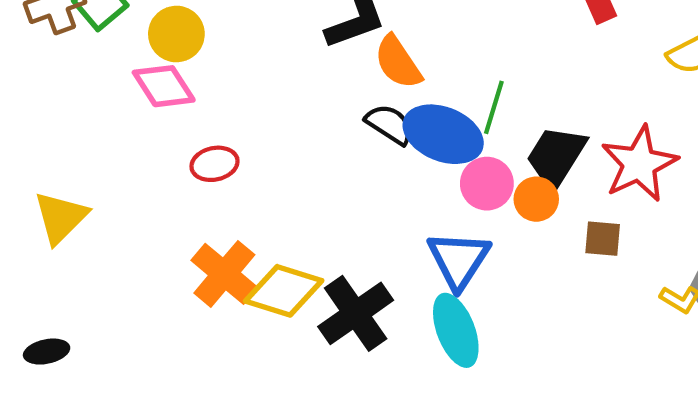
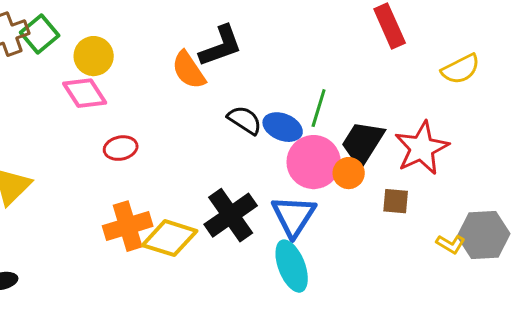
orange semicircle: (398, 62) -> (189, 70), moved
blue ellipse: (443, 134) -> (283, 127), size x0.7
pink circle: (487, 184) -> (314, 162), size x1.4
orange cross: (224, 274) -> (128, 226), turned 33
black cross: (356, 313) -> (231, 215), moved

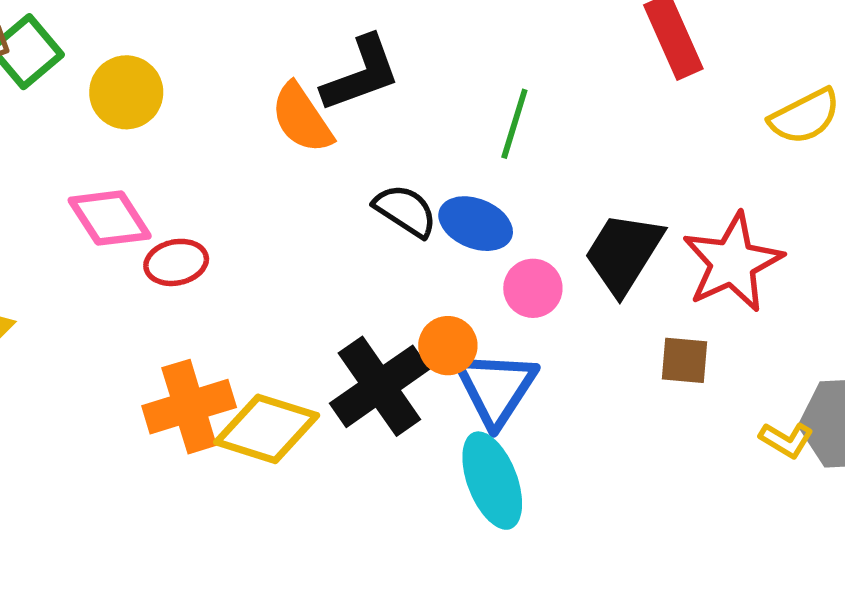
pink diamond: (85, 93) -> (110, 218), moved
green line: (319, 108) -> (514, 124), moved
pink circle: (314, 162) -> (533, 288), size x0.6
orange circle: (349, 173) -> (448, 346), moved

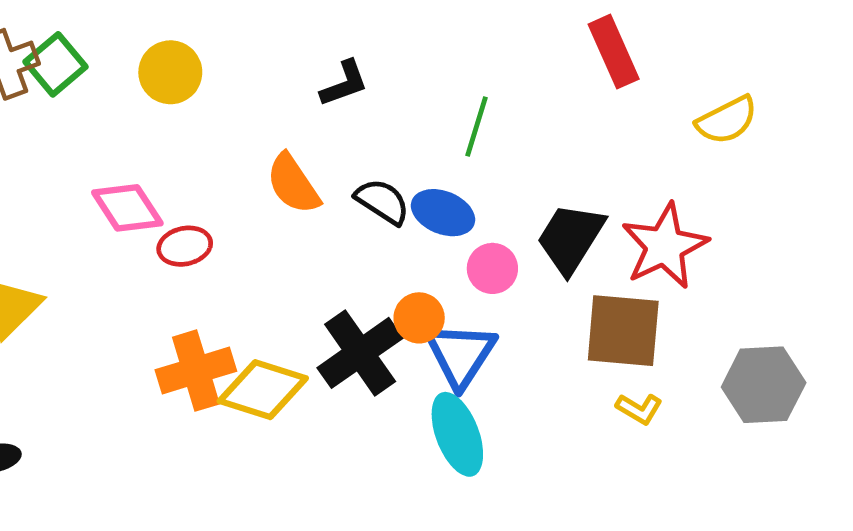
black L-shape: (361, 74) -> (344, 83), size x0.7
yellow circle: (126, 92) -> (170, 72), moved
orange semicircle: (302, 118) -> (293, 184), moved
brown square: (685, 360) -> (623, 331), size x1.8
yellow L-shape: (786, 440) -> (639, 409), moved

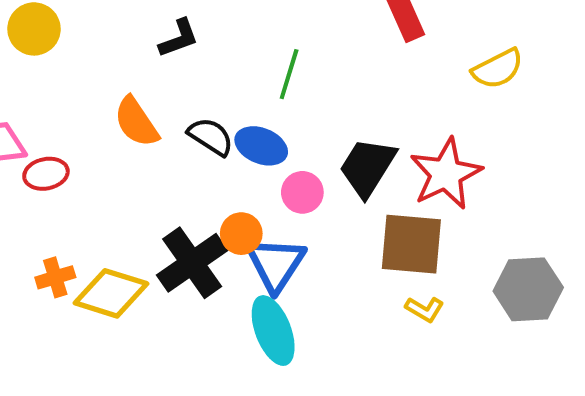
orange cross: (196, 371) -> (55, 277), size x0.6

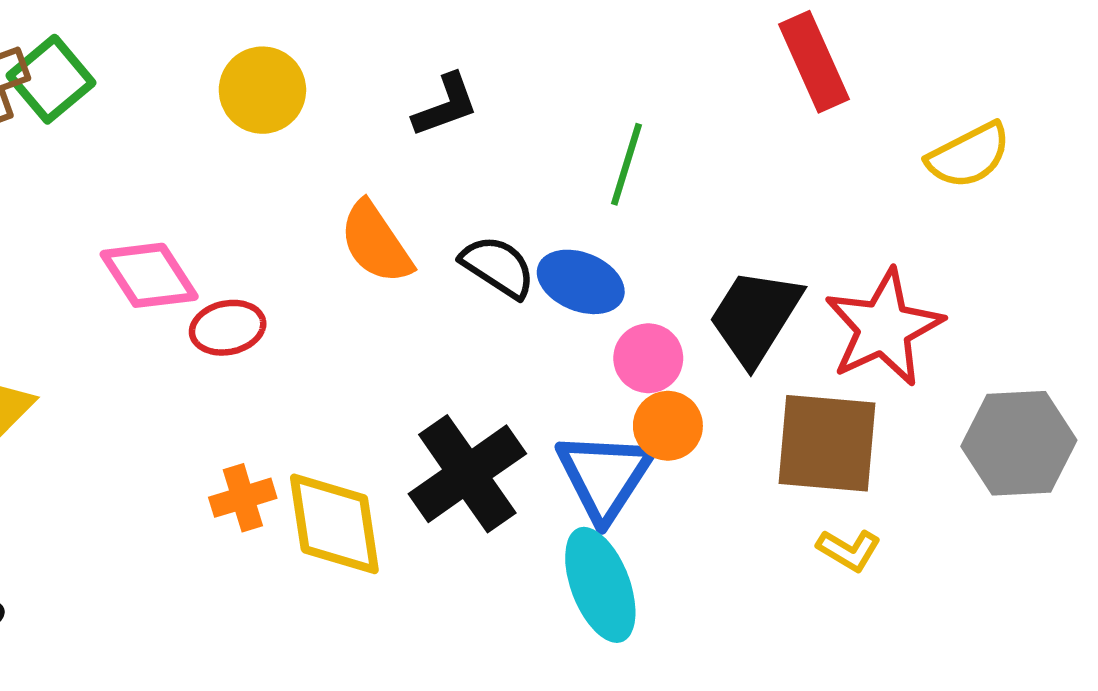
yellow circle: (34, 29) -> (262, 90), moved
orange circle: (241, 234) -> (668, 426), moved
gray hexagon: (528, 289) -> (1019, 443), moved
yellow diamond: (111, 293) -> (334, 524), turned 64

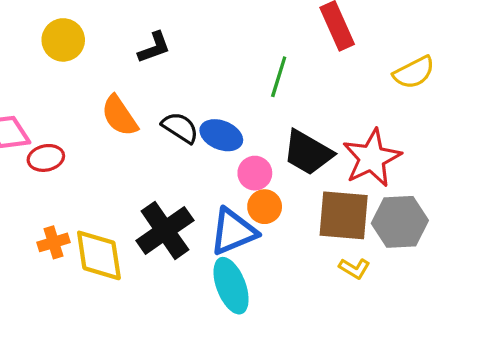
green line: (626, 164) -> (279, 77), moved
black trapezoid: (755, 317) -> (308, 153), turned -92
gray hexagon: (1019, 443) -> (400, 222), moved
blue triangle: (605, 476) -> (233, 232), turned 34

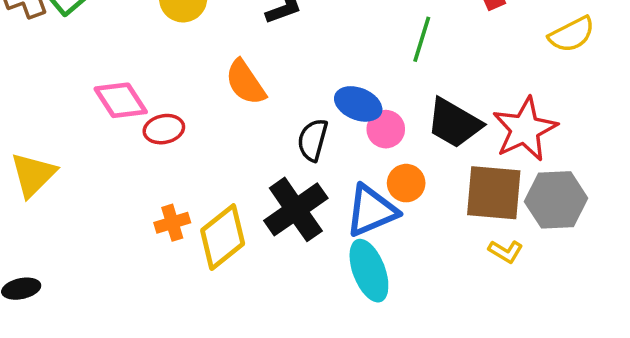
black semicircle: (180, 128) -> (313, 140), moved, turned -108
pink circle: (255, 173) -> (386, 129), moved
yellow diamond: (99, 255) -> (223, 237), turned 60

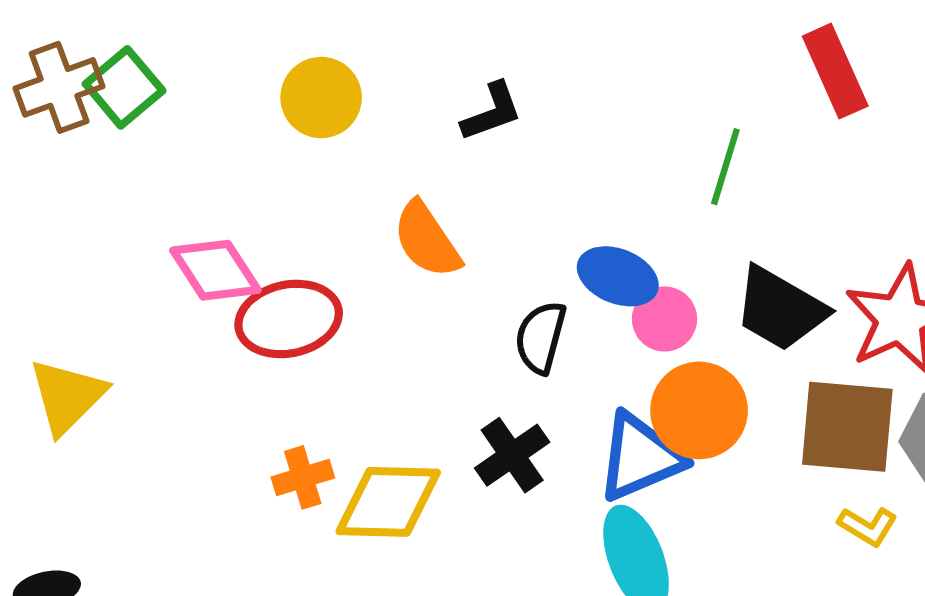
red ellipse: (164, 129) -> (289, 319), size x1.5
orange circle: (406, 183) -> (699, 410), size x1.5
black cross: (296, 209) -> (512, 455), size x0.7
yellow diamond: (223, 237) -> (388, 502), turned 40

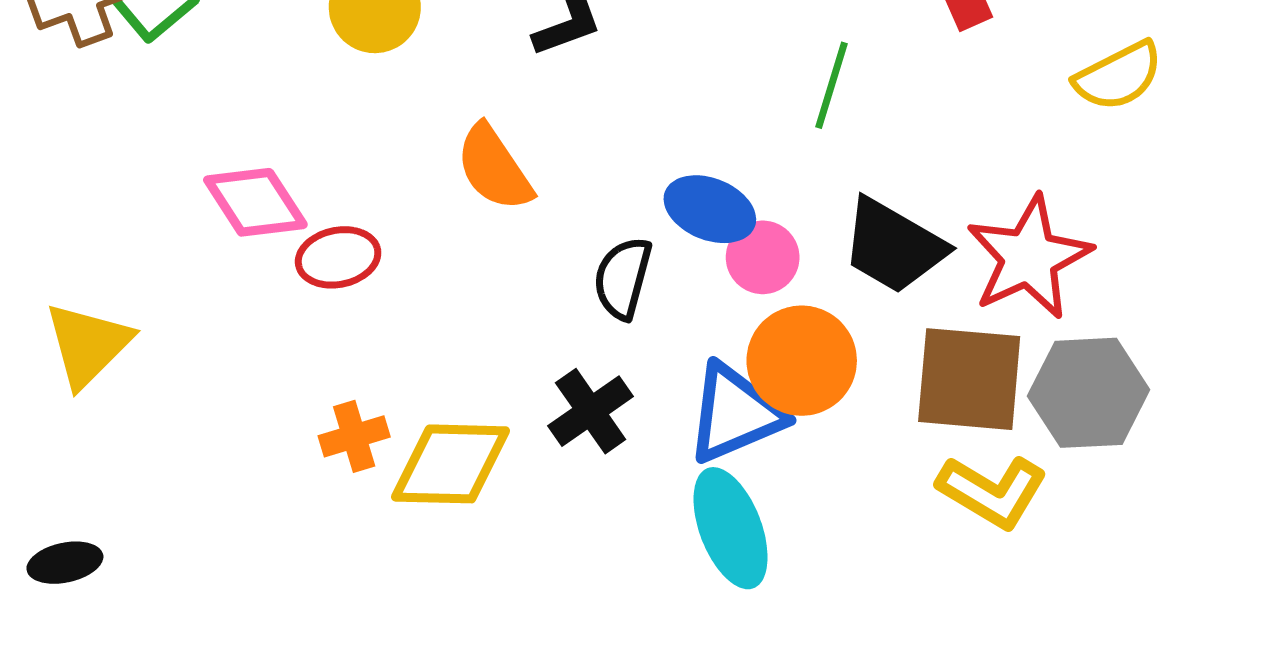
red ellipse: (289, 319) -> (338, 257), size x0.7
yellow L-shape: (868, 526) -> (992, 491), size x1.6

